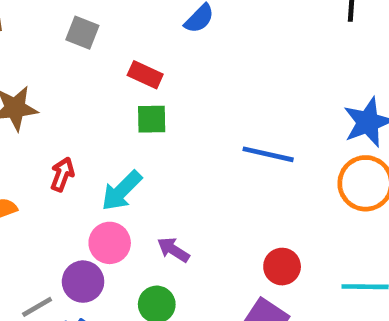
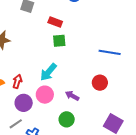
red arrow: (62, 174) -> (17, 81), moved
red circle: (282, 267) -> (100, 83), moved
purple circle: (83, 282) -> (24, 103), moved

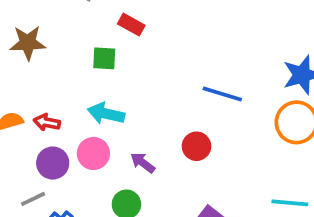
green square: (59, 41) -> (104, 58), moved
cyan arrow: (48, 72) -> (106, 114), turned 54
red arrow: (17, 81) -> (47, 122), turned -104

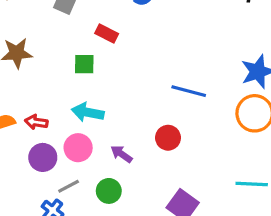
gray line: (33, 199) -> (69, 186), moved

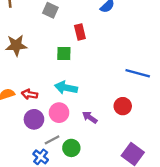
red rectangle: (107, 34) -> (80, 32), turned 49
green circle: (109, 191) -> (71, 148), moved

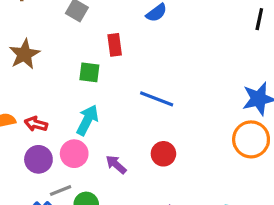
brown star: (16, 45) -> (24, 54), turned -30
blue line: (138, 73) -> (157, 99), moved
cyan arrow: (66, 88) -> (87, 120), turned 100

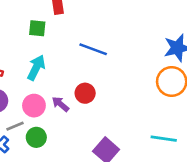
pink circle: (74, 154) -> (34, 106), moved
red circle: (163, 154) -> (85, 93), moved

